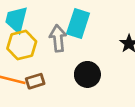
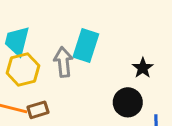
black circle: (87, 74) -> (128, 102), moved

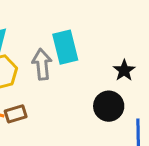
cyan rectangle: (86, 45) -> (65, 47), turned -32

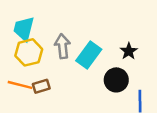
cyan rectangle: (65, 47) -> (89, 55), moved, turned 50

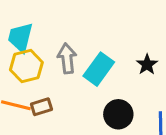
black circle: (116, 80) -> (118, 114), moved

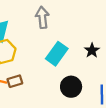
gray arrow: (67, 58) -> (42, 17), moved

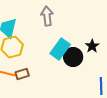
black circle: (71, 87) -> (73, 57), moved

